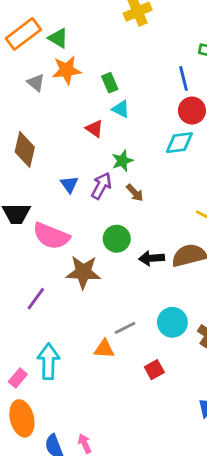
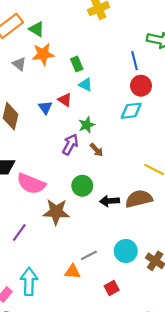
blue triangle: (69, 184) -> (45, 107), moved

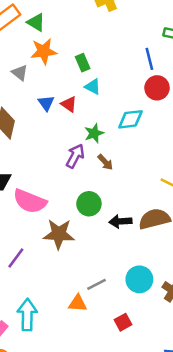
gray triangle: (19, 64) -> (20, 73), moved
blue triangle: (45, 107) -> (46, 103), moved
cyan diamond: (131, 111) -> (131, 119), moved

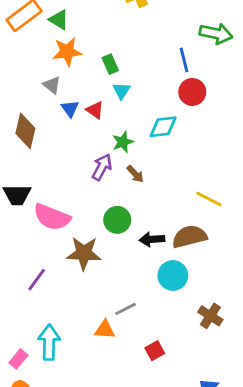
gray triangle: (20, 73) -> (52, 85), moved
cyan triangle: (93, 87) -> (121, 91), turned 36
cyan circle: (139, 279) -> (173, 275), moved

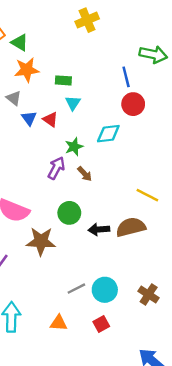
green rectangle: (110, 64) -> (63, 80), turned -63
cyan circle: (173, 275) -> (105, 290), moved
orange triangle: (105, 330) -> (59, 323), moved

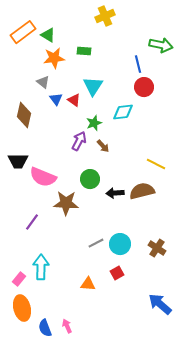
green rectangle: (63, 80) -> (84, 51), moved
cyan triangle: (73, 103) -> (93, 86), size x1.5
orange triangle: (59, 323) -> (88, 284), moved

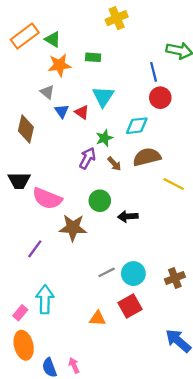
brown semicircle: (142, 191) -> (147, 157), moved
brown cross: (157, 248) -> (175, 278), turned 36
red square: (117, 273) -> (130, 306), size x1.5

